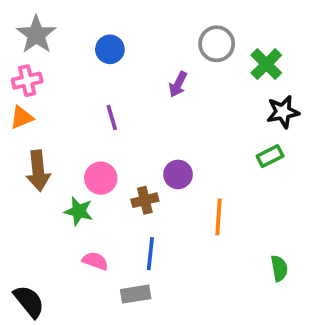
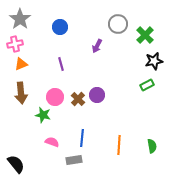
orange triangle: (22, 117) -> (21, 64), moved
brown cross: (145, 200) -> (78, 99), moved, turned -32
orange line: (218, 217) -> (119, 145), moved

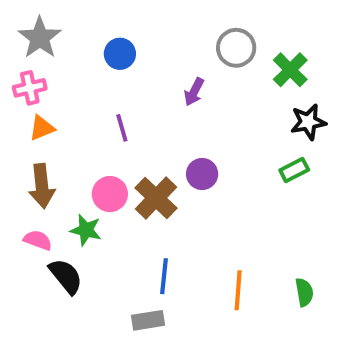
purple circle: (97, 95) -> (202, 174), moved
brown cross: (78, 99) -> (156, 198), size x1.5
pink semicircle: (52, 142) -> (38, 240), moved
black semicircle: (16, 164) -> (66, 276), moved

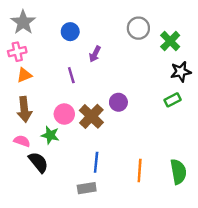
purple arrow: (194, 92) -> (95, 54), moved
green semicircle: (304, 292) -> (178, 172), size x1.5

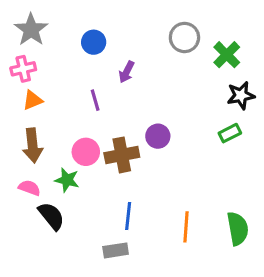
brown cross: (91, 116) -> (122, 155), turned 35

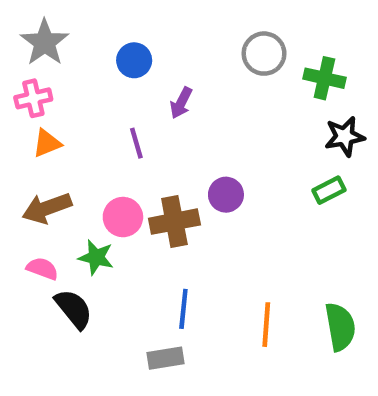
green cross: (227, 55) -> (324, 78), turned -32
brown arrow: (33, 146) -> (47, 208), turned 76

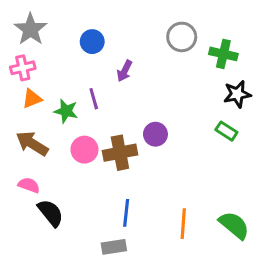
green rectangle: (329, 190) -> (226, 131), turned 60
brown arrow: (47, 208) -> (32, 143), turned 52
green star: (96, 257) -> (66, 111), moved
green semicircle: (340, 327) -> (234, 225), turned -40

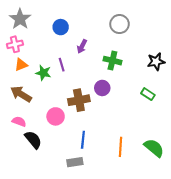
green cross: (223, 54) -> (112, 61), moved
green rectangle: (226, 131) -> (148, 94), moved
pink circle: (84, 150) -> (56, 116), moved

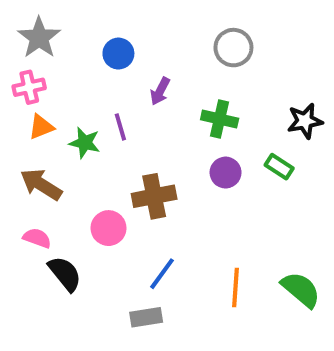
purple circle: (102, 88) -> (226, 173), moved
green rectangle: (148, 94) -> (279, 167), moved
blue line: (83, 140) -> (162, 274), turned 30

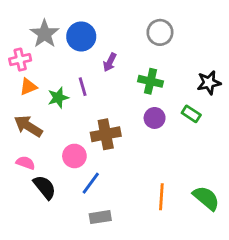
gray star: (39, 38) -> (45, 34), moved
blue circle: (118, 54) -> (81, 36), size x1.4
green star: (85, 143) -> (58, 98), turned -30
blue line: (162, 274) -> (91, 183), moved

